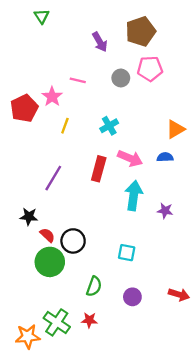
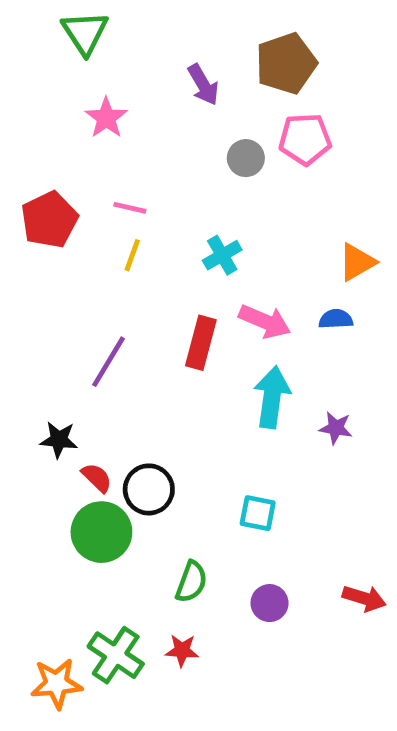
green triangle: (42, 16) -> (85, 33), size x1.5
pink line: (78, 80) -> (130, 208), moved
pink star: (52, 97) -> (106, 118), moved

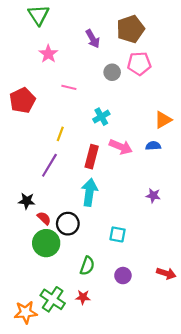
pink line: (130, 208) -> (69, 87), moved
yellow line: (132, 255) -> (60, 134), moved
cyan arrow: (272, 397) -> (89, 192), moved

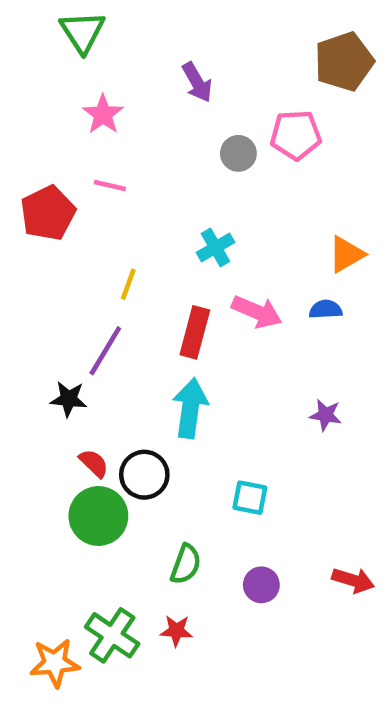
brown pentagon: (131, 29) -> (344, 62), moved
pink line: (69, 87) -> (110, 186), moved
black star: (27, 201) -> (69, 399), moved

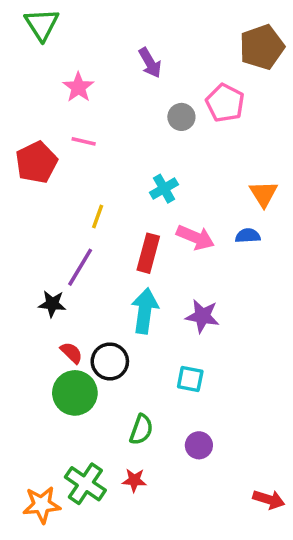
green triangle: (82, 32) -> (42, 24), moved
pink pentagon: (296, 135) -> (225, 103), turned 30
orange triangle: (346, 254) -> (264, 194), turned -32
purple star: (326, 415) -> (202, 316), moved, size x1.4
red arrow: (353, 580) -> (269, 499), moved

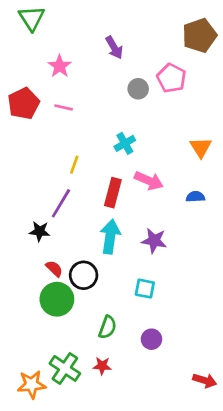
red pentagon: (36, 162) -> (24, 103), moved
blue semicircle: (248, 236) -> (195, 197), moved

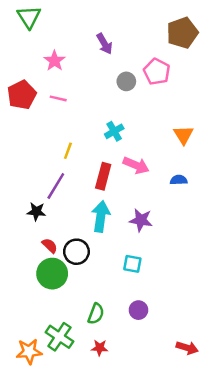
green semicircle: (108, 327) -> (96, 314), moved
red star: (102, 366) -> (100, 348), moved

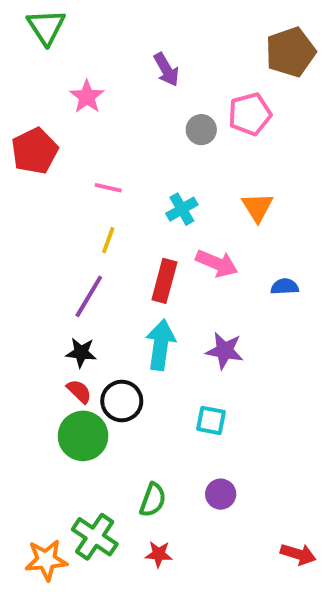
pink pentagon: (157, 72) -> (250, 114), turned 30
pink line: (58, 98) -> (108, 188), moved
orange triangle: (183, 135) -> (257, 207), moved
black star: (36, 212) -> (81, 353), moved

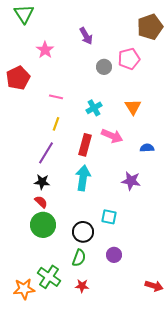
purple star: (225, 351) -> (131, 181), moved
black circle: (122, 401) -> (83, 232), moved

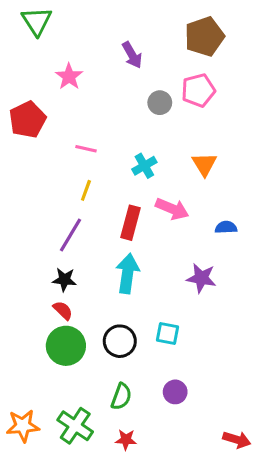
brown pentagon: (150, 27) -> (204, 36), moved
black circle: (83, 232) -> (120, 341), moved
orange star: (24, 289) -> (23, 426), moved

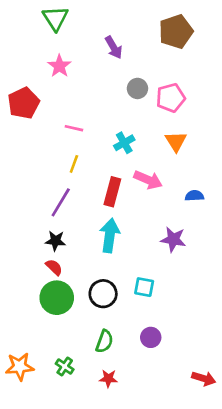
green triangle: (37, 21) -> (55, 18), moved
pink pentagon: (198, 90) -> (171, 98), moved
green cross: (75, 426) -> (65, 367), size x0.6

